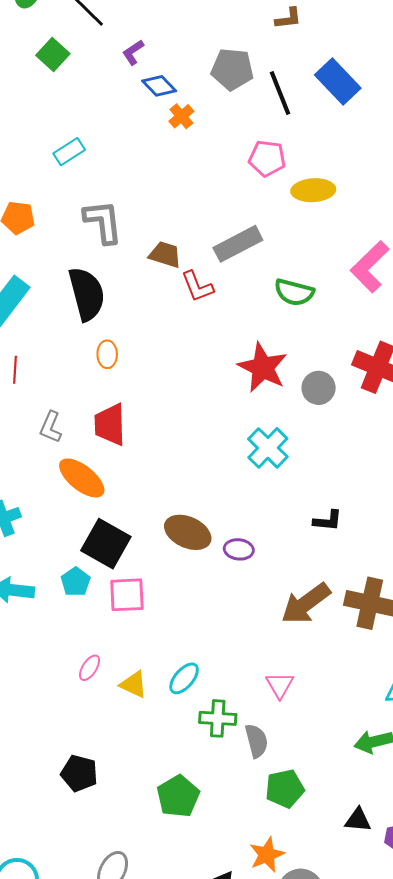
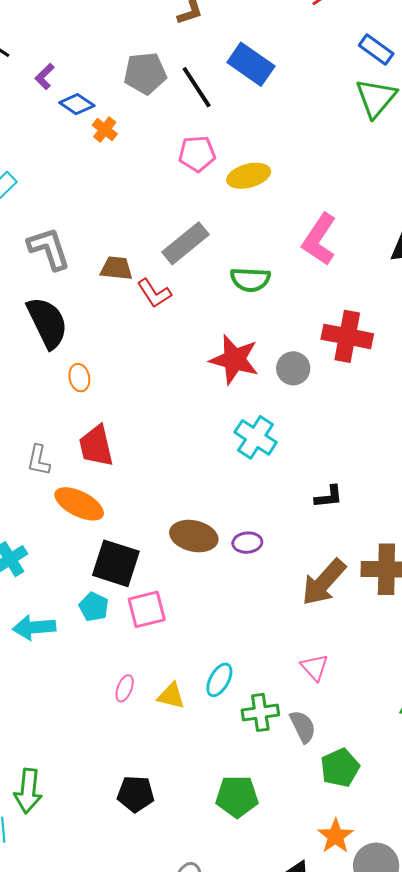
green pentagon: (178, 796) -> (237, 797), turned -30

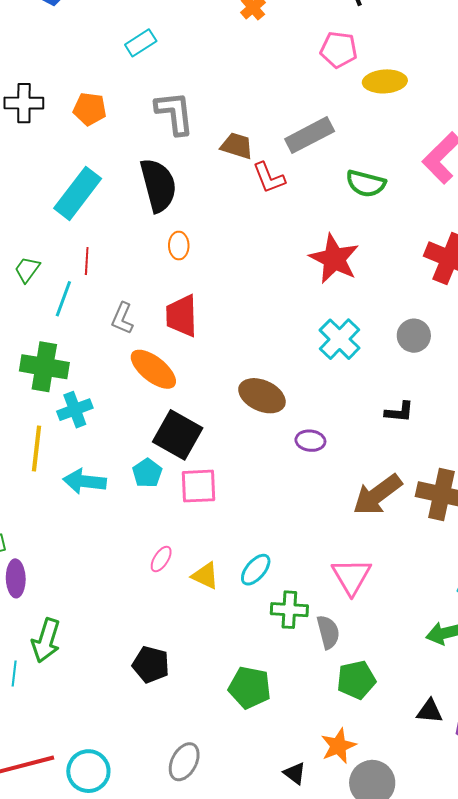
gray circle: (293, 368) -> (414, 336), moved
brown ellipse: (194, 536) -> (262, 396), moved
pink triangle: (315, 667) -> (351, 576), size x1.4

